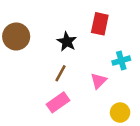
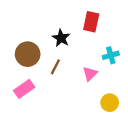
brown circle: (16, 37) -> (28, 54), moved
pink rectangle: (58, 102) -> (24, 89), moved

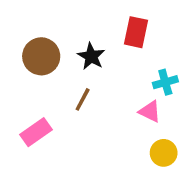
brown circle: (28, 54) -> (41, 56), moved
pink triangle: (90, 74) -> (150, 112), moved, turned -49

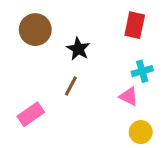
red rectangle: (136, 32) -> (135, 25), moved
brown circle: (41, 56) -> (35, 30), moved

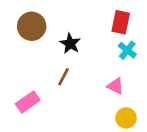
cyan cross: (142, 71) -> (127, 50), moved, turned -36

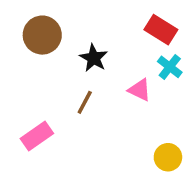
red rectangle: (121, 22) -> (161, 30), turned -70
pink triangle: (115, 86) -> (140, 90), moved

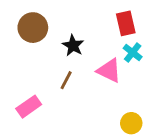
red rectangle: (161, 30) -> (126, 23), turned 45
pink triangle: (140, 90) -> (109, 71), size x1.4

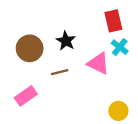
brown circle: (33, 28) -> (30, 48), moved
brown line: (66, 80) -> (60, 72), turned 48

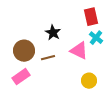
brown circle: (30, 48) -> (24, 51), moved
yellow circle: (118, 111) -> (89, 81), moved

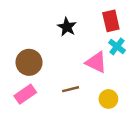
black star: (53, 33) -> (67, 27), moved
brown line: (48, 58) -> (71, 89), moved

